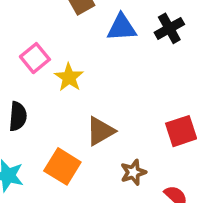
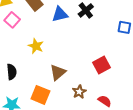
pink square: (35, 58) -> (12, 20), moved

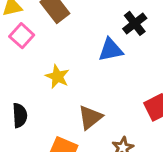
blue triangle: (60, 14) -> (111, 50), moved

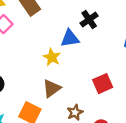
yellow star: (57, 77) -> (52, 57), moved

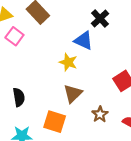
blue triangle: (70, 38) -> (83, 40), turned 42

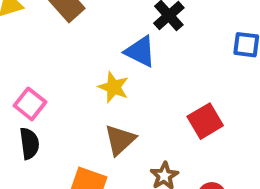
pink square: (14, 36) -> (30, 104), moved

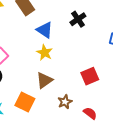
blue triangle: (140, 51) -> (45, 30), moved

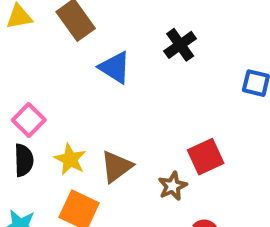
yellow star: (45, 53) -> (70, 159), moved
brown star: (65, 102) -> (173, 186), moved

